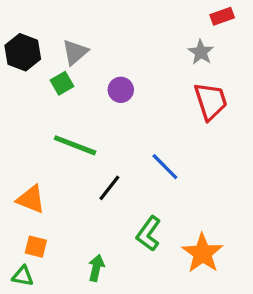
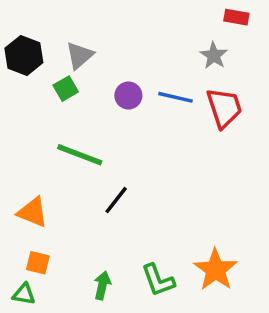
red rectangle: (222, 16) -> (236, 17), turned 30
blue line: (165, 167) -> (175, 97), moved, turned -32
green L-shape: (149, 234) -> (158, 280), moved, turned -56

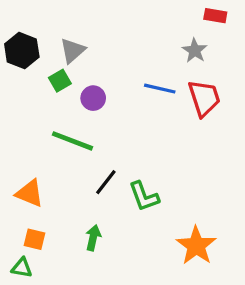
purple circle: (128, 96) -> (93, 98), moved
green L-shape: (158, 280) -> (144, 196), moved
green arrow: (102, 285) -> (93, 238), moved

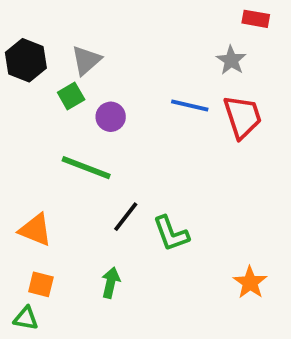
orange star: (196, 246) -> (250, 283), moved, size x0.7

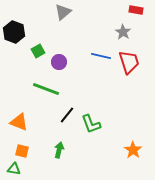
gray triangle: (86, 60) -> (63, 12), moved

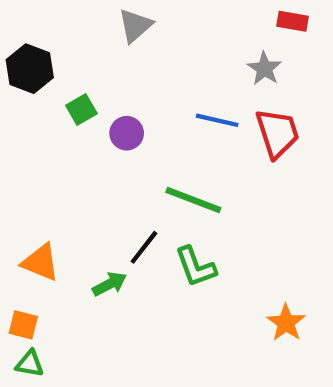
green line: (46, 89) -> (193, 200), moved
green arrow: (59, 150) -> (109, 284), moved, turned 49
orange square: (22, 151) -> (23, 325), moved

